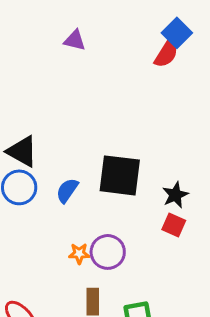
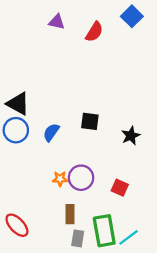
red semicircle: (166, 54) -> (94, 32), moved
black square: (120, 175) -> (90, 121), size x0.6
red square: (174, 225) -> (120, 188), moved

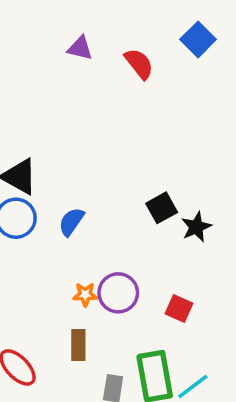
red semicircle: (94, 32) -> (139, 64), turned -70
black square: (90, 121) -> (162, 208), moved, turned -36
brown rectangle: (70, 214) -> (78, 345), moved

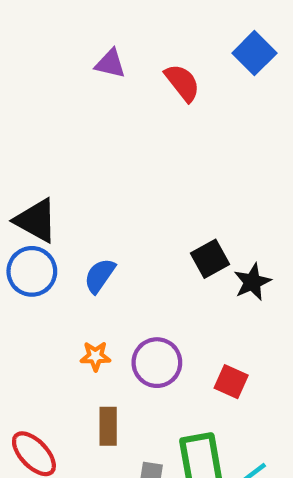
orange star: (85, 295) -> (95, 356), moved

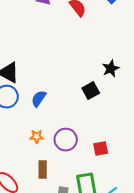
black star: (252, 282) -> (111, 69), moved
red square: (231, 382) -> (101, 149), turned -35

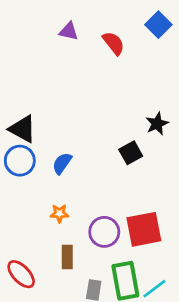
purple circle: (66, 140) -> (104, 232), moved
red square: (101, 149) -> (144, 229), size x1.8

